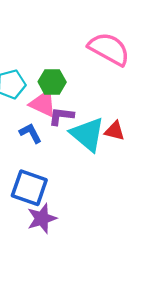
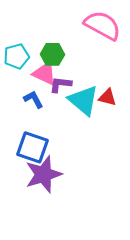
purple star: (42, 218) -> (44, 174), size x1.4

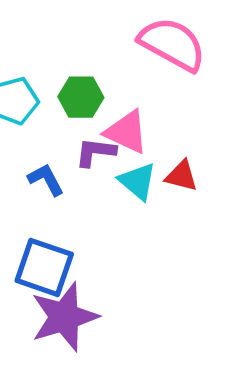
pink triangle: (44, 73) -> (127, 132), moved
cyan triangle: (84, 100) -> (138, 181), size x0.7

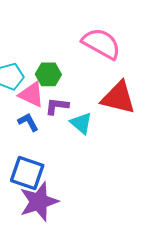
pink triangle: (127, 132) -> (31, 94), moved
red triangle: (182, 176) -> (118, 98), moved, size x1.8

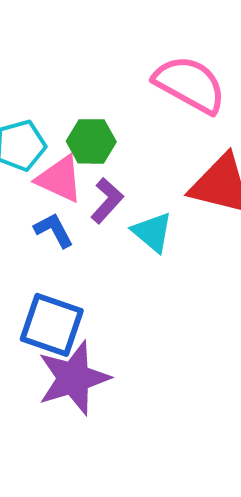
purple L-shape: (57, 106) -> (107, 201), turned 125

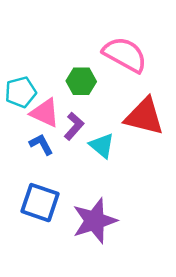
green hexagon: (91, 141) -> (81, 81), moved
purple star: (73, 378) -> (95, 221), moved

